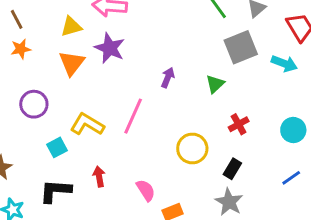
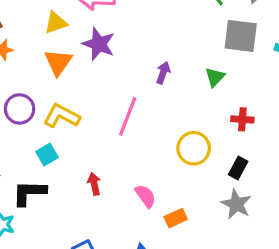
gray square: (241, 47) -> (241, 36), turned 32
yellow L-shape: (87, 124) -> (62, 116), moved
red cross: (239, 124) -> (242, 119), turned 36
black L-shape: (55, 191) -> (29, 193), moved

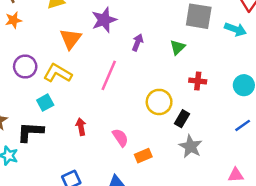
purple star: (99, 44) -> (104, 20), moved, turned 30
orange triangle: (58, 62) -> (71, 39), moved
black rectangle: (238, 168) -> (182, 119), moved

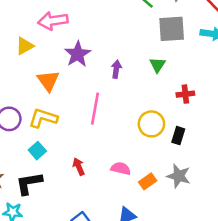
pink semicircle: (120, 138) -> (121, 169), turned -30
gray star: (191, 146) -> (179, 176), moved

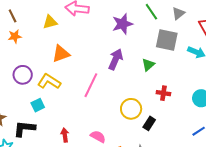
purple star: (78, 54) -> (122, 24), moved
purple arrow: (116, 69) -> (116, 59), size x1.5
orange triangle: (48, 81) -> (61, 54), turned 30
red arrow: (79, 167) -> (65, 135), moved

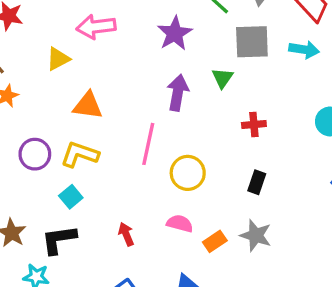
orange triangle: (61, 54) -> (88, 105), turned 42
green triangle: (148, 65) -> (223, 78), moved
red cross: (163, 93) -> (254, 124), moved
yellow circle: (131, 109) -> (188, 173), moved

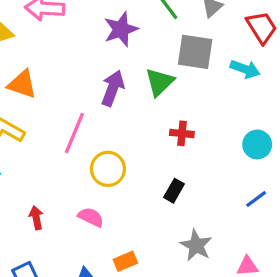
green triangle: (223, 78) -> (160, 82), size x1.4
gray star: (256, 235) -> (196, 245), moved
orange rectangle: (215, 241) -> (125, 261), moved

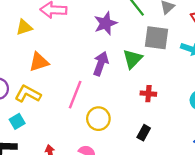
orange triangle: (22, 84) -> (39, 62), turned -35

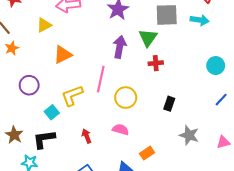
yellow L-shape: (28, 94) -> (72, 96), moved, turned -40
red cross: (148, 94) -> (156, 63), moved

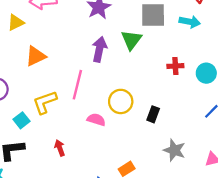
red cross: (156, 63) -> (175, 66), moved
yellow circle: (126, 98) -> (121, 101), moved
pink semicircle: (120, 129) -> (96, 120), moved

